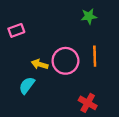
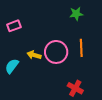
cyan semicircle: (27, 85) -> (12, 66), moved

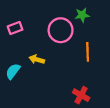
pink circle: (56, 52) -> (61, 30), moved

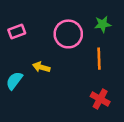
green star: (82, 15) -> (103, 24), moved
red cross: (81, 95) -> (100, 99), moved

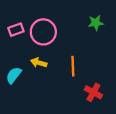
pink circle: (68, 34) -> (43, 32), moved
orange line: (99, 59) -> (73, 66), moved

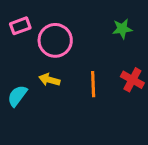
pink rectangle: (16, 30) -> (20, 26), moved
red cross: (93, 92) -> (132, 80), moved

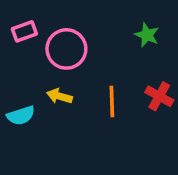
green star: (122, 29) -> (147, 35), turned 30
cyan semicircle: (17, 96) -> (21, 115), turned -145

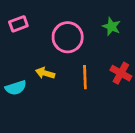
pink circle: (66, 49) -> (68, 37), moved

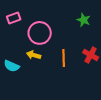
pink circle: (68, 37) -> (40, 33), moved
cyan semicircle: (16, 88) -> (12, 66), turned 42

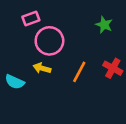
pink rectangle: (14, 18) -> (31, 18), moved
orange line: (64, 58) -> (79, 72), turned 30

